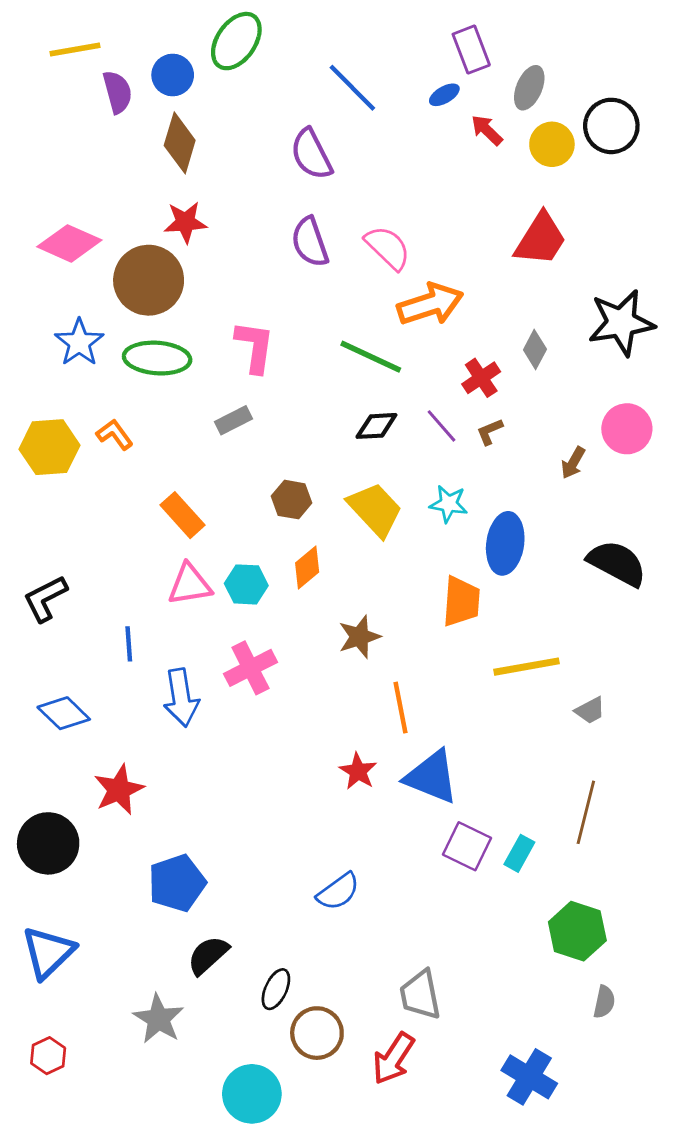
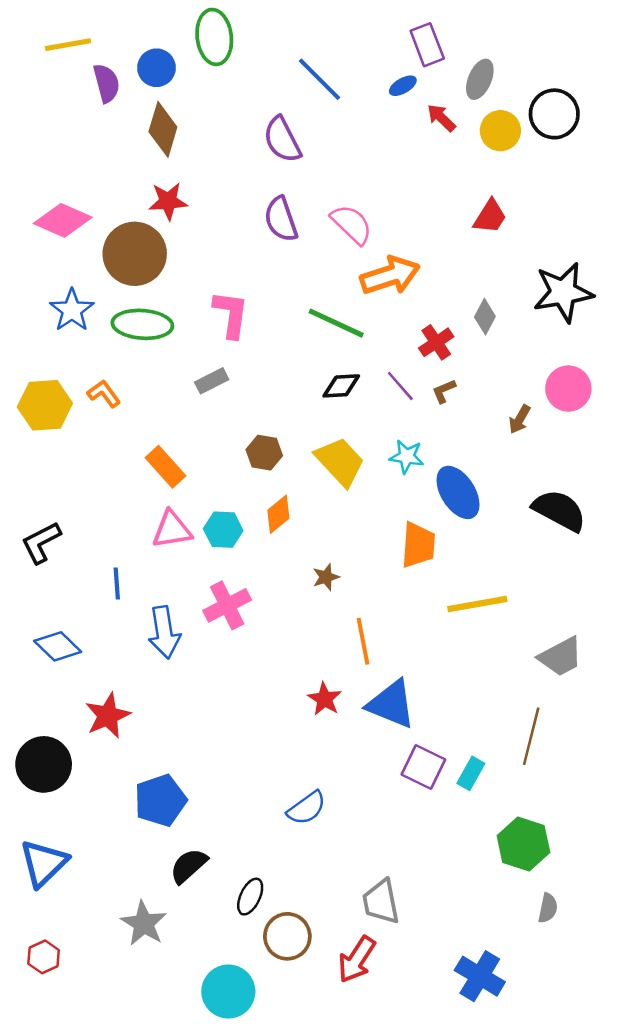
green ellipse: (236, 41) -> (214, 37), turned -42
red trapezoid: (541, 239) -> (490, 217), size x0.7
blue ellipse: (505, 543) -> (458, 492), turned -40
brown star: (359, 637) -> (326, 577), size x0.7
gray trapezoid: (590, 710) -> (561, 657), moved, size x1.6

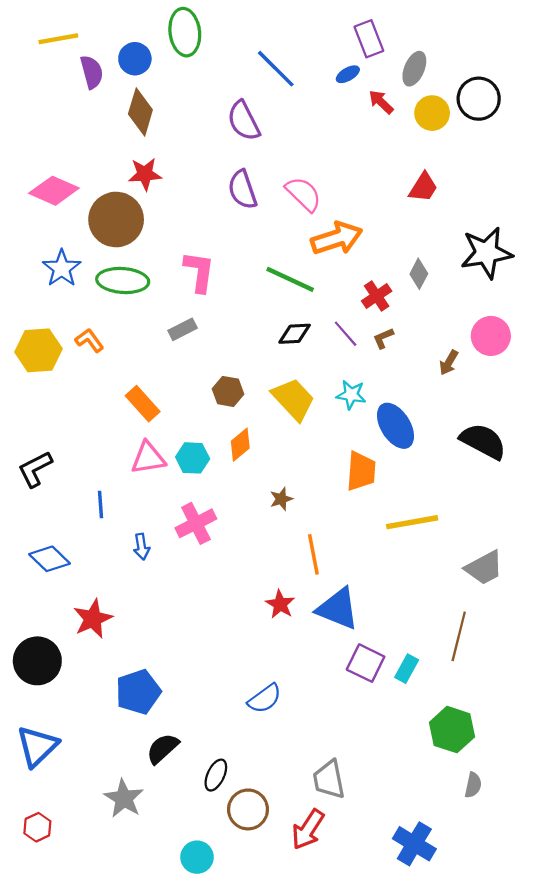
blue arrow: (164, 632) -> (142, 547), size x0.6
cyan circle: (228, 992) -> (197, 857), size x0.7

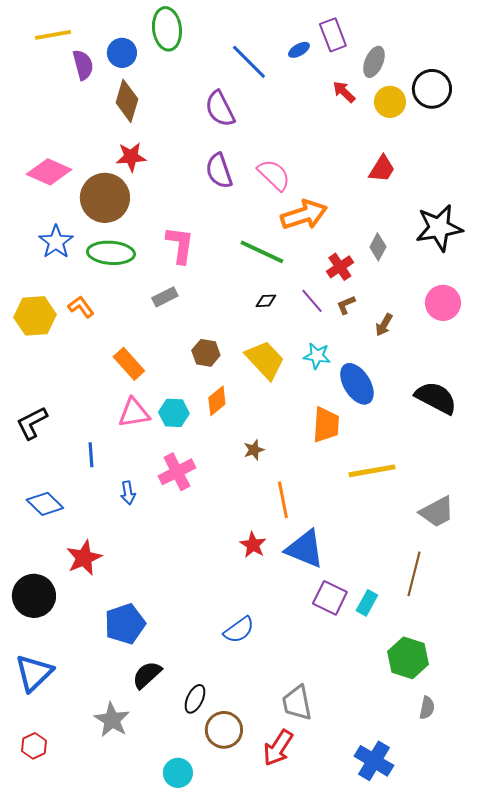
blue ellipse: (348, 74) -> (299, 50), moved
black diamond: (295, 334) -> (266, 301), size x0.7
brown arrow: (449, 363) -> (384, 325), moved

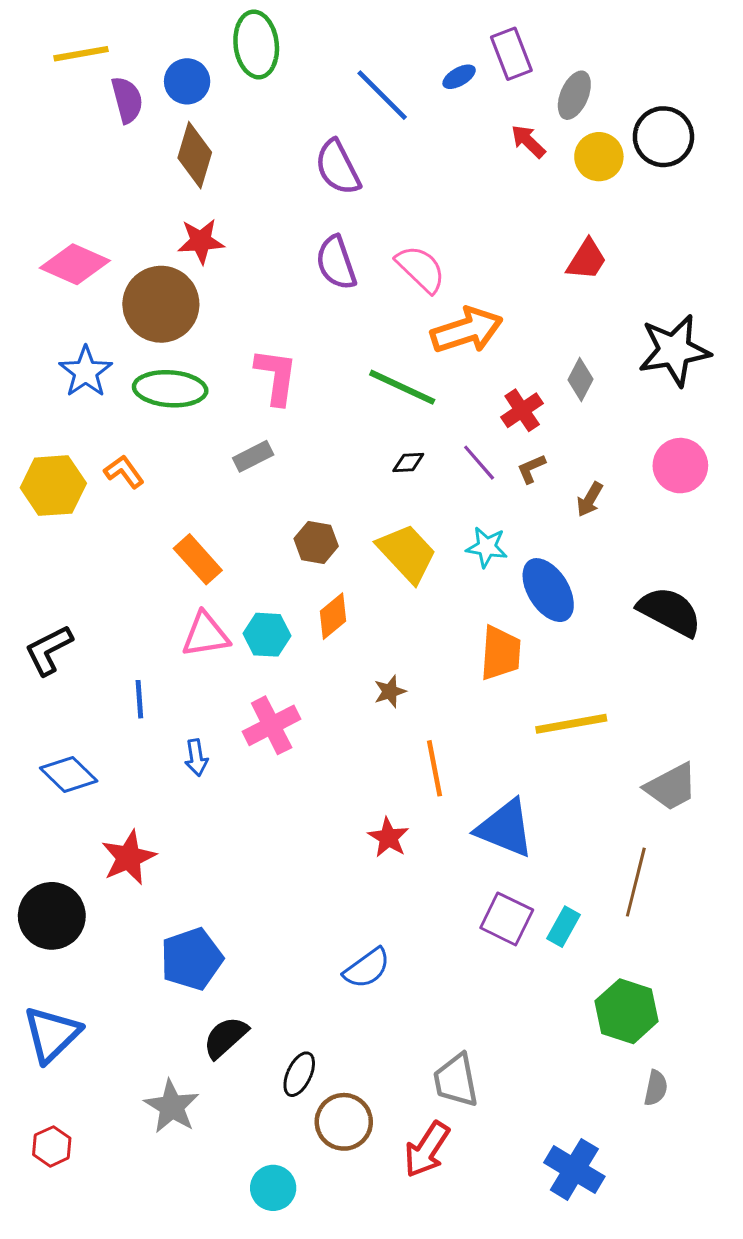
blue triangle: (305, 549) -> (505, 828), moved

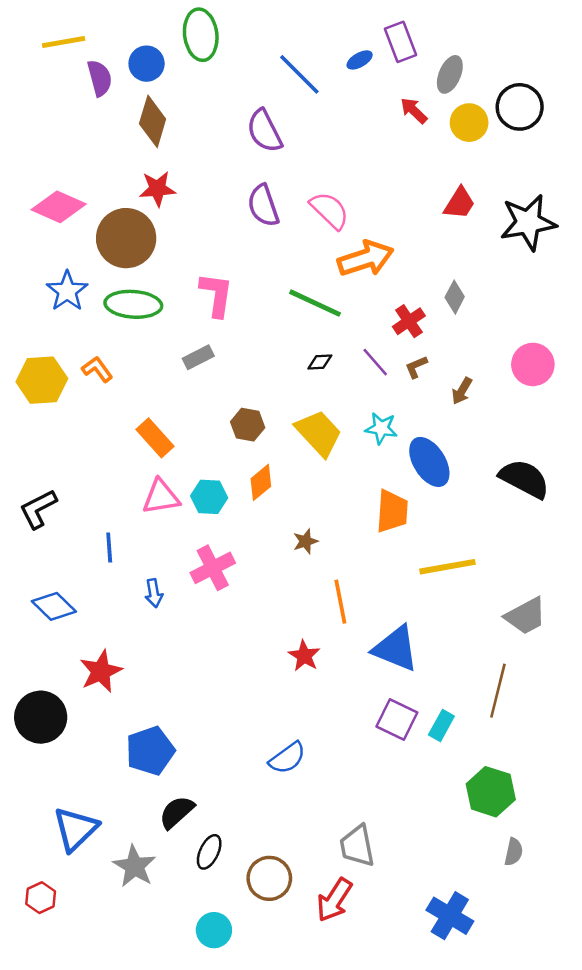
black star: (674, 350) -> (528, 222), moved
blue triangle: (52, 1034) -> (76, 829), moved
black ellipse: (299, 1074) -> (209, 852), moved

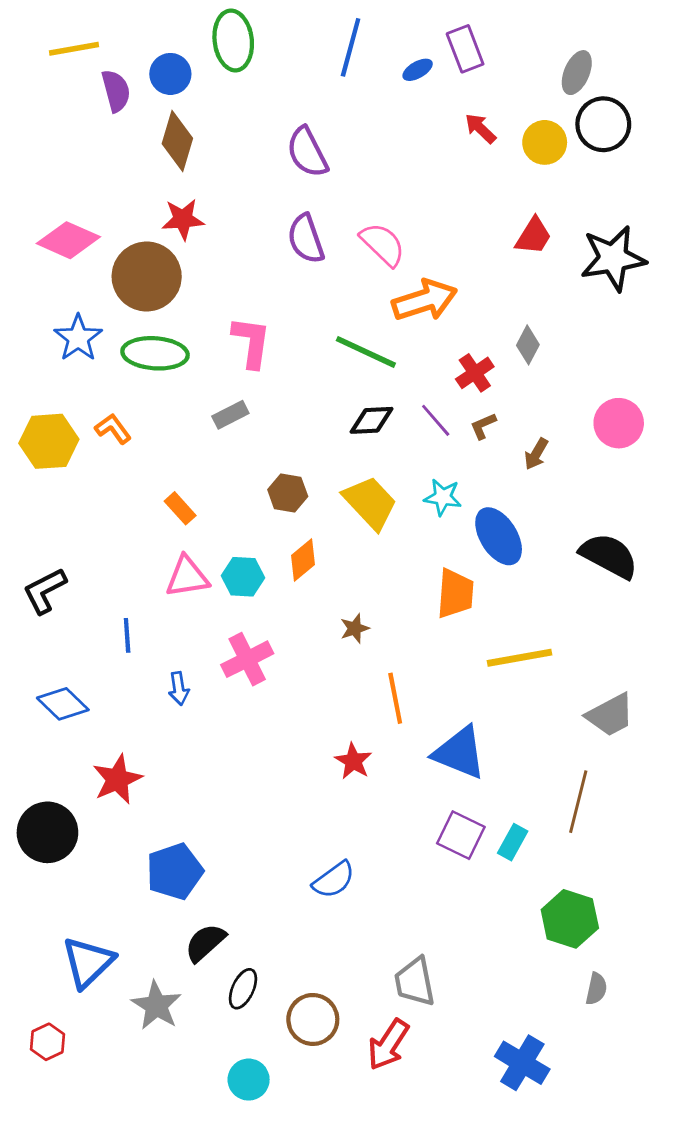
blue line: (299, 74) -> (351, 47), moved, turned 60
gray ellipse: (450, 74) -> (577, 73), moved
black diamond: (320, 362) -> (371, 420), size x1.5
orange rectangle: (155, 438) -> (180, 508), size x0.7

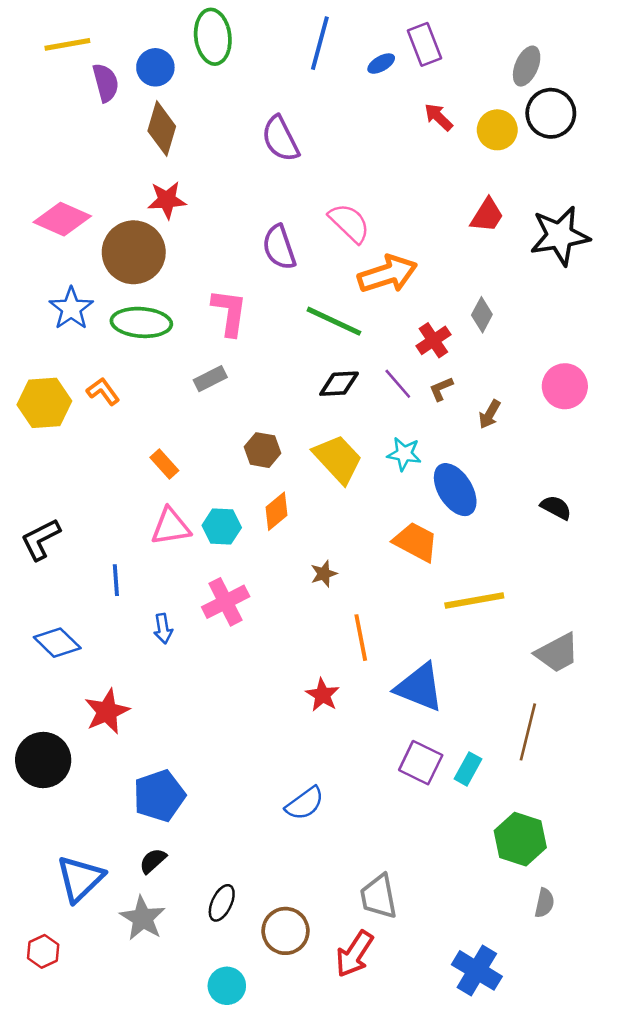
purple semicircle: (306, 239) -> (279, 247), moved
black semicircle: (609, 556) -> (556, 507), size x0.6
orange trapezoid: (455, 594) -> (416, 542), turned -66
black semicircle: (205, 943) -> (153, 861), moved, size x0.7

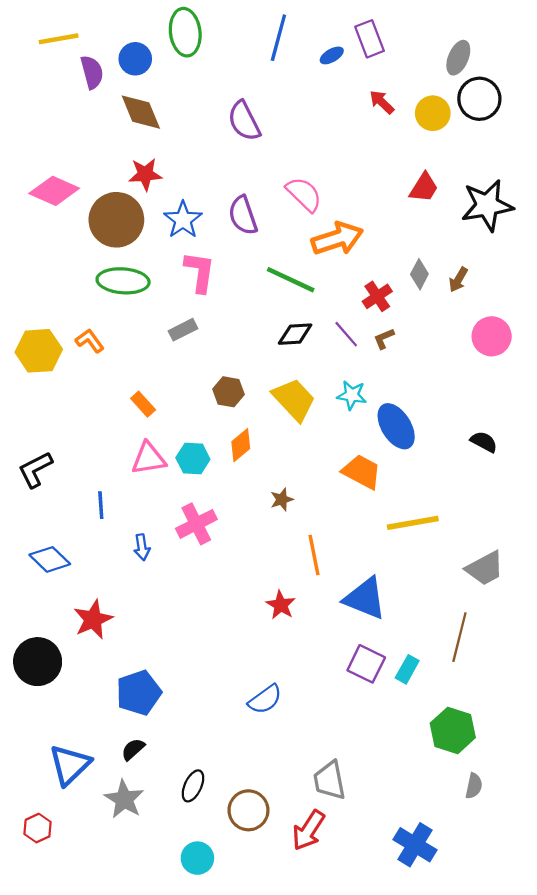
brown diamond: (162, 129) -> (141, 112), turned -39
blue star: (71, 308) -> (183, 220), moved
brown arrow: (490, 414) -> (458, 280), moved

